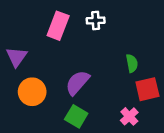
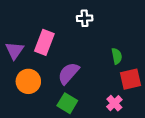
pink rectangle: (58, 26) -> (44, 42), moved

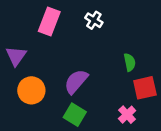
white cross: (85, 18) -> (94, 20), turned 35
pink rectangle: (44, 42) -> (49, 21), moved

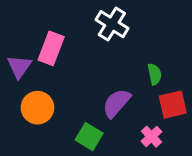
white cross: (94, 20) -> (112, 24), size x1.5
pink rectangle: (49, 21) -> (51, 48), moved
purple semicircle: (76, 81) -> (117, 103), moved

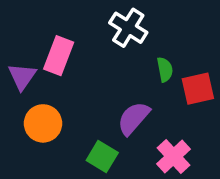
green semicircle: (155, 74) -> (165, 69), moved
red square: (173, 105) -> (198, 89), moved
pink cross: (151, 137) -> (174, 157), size x1.4

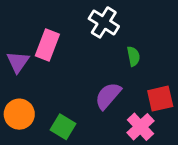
red square: (198, 89) -> (160, 99), moved
orange circle: (43, 123) -> (19, 114), moved
green square: (102, 157) -> (63, 127), moved

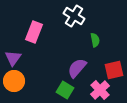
purple triangle: (18, 62) -> (13, 58), moved
green square: (63, 127) -> (65, 90), moved

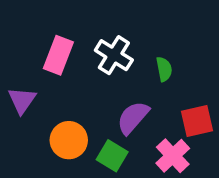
white cross: (74, 16) -> (114, 55), moved
orange circle: (14, 81) -> (69, 140), moved

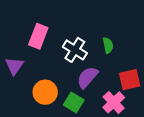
white cross: (114, 55) -> (75, 50), moved

